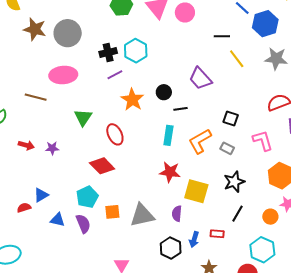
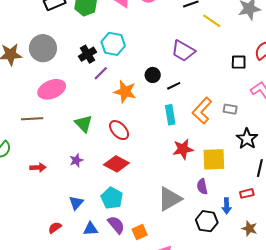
black square: (231, 119) -> (239, 62), moved
purple star: (52, 148) -> (76, 160), moved
blue triangle: (41, 195) -> (76, 203), moved
orange square: (112, 212) -> (140, 232), moved

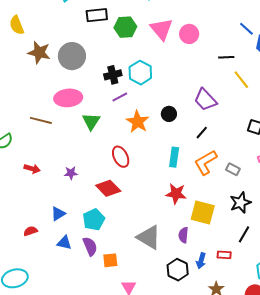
black line: (174, 86) -> (202, 133), moved, turned -40
green triangle: (84, 124) -> (91, 121), moved
gray triangle: (170, 199) -> (149, 237), turned 44

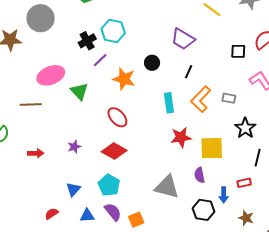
gray circle: (72, 56) -> (41, 18), moved

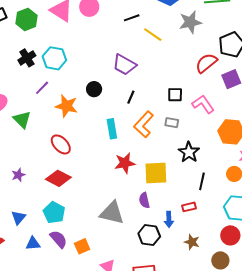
black cross: (87, 41) -> (27, 58), moved
black square: (238, 51) -> (175, 95), moved

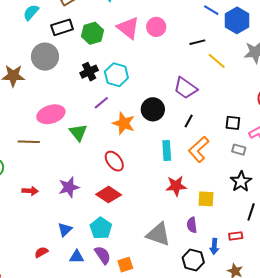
black circle: (94, 89) -> (153, 109), size x1.5
gray rectangle: (172, 123) -> (239, 150), moved
yellow square: (156, 173) -> (206, 199), size x0.7
purple star: (18, 175) -> (69, 187), size x1.5

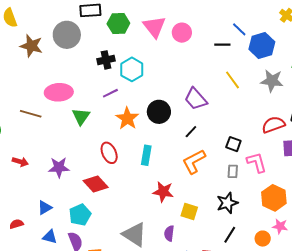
black line: (197, 42) -> (222, 45), moved
cyan rectangle: (167, 150) -> (146, 155), moved
gray rectangle: (239, 150) -> (233, 171), turned 64

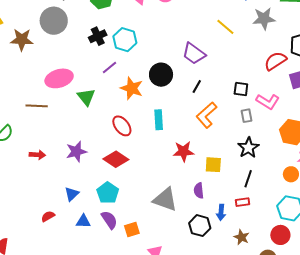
pink L-shape: (257, 162) -> (268, 101), turned 150
black line: (230, 235) -> (248, 179), moved

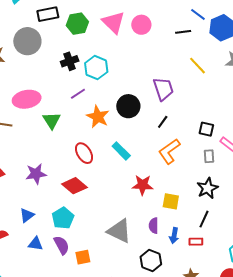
purple trapezoid: (194, 54) -> (163, 89), turned -150
cyan rectangle: (159, 120) -> (121, 151), turned -48
blue arrow: (221, 212) -> (174, 236), moved

